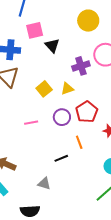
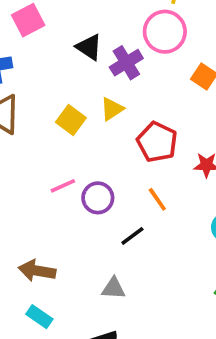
black triangle: (52, 46) -> (89, 47), moved
purple circle: (62, 117) -> (98, 198), moved

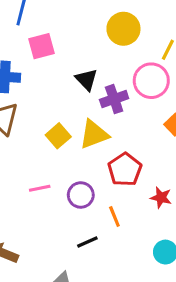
yellow triangle: (112, 109) -> (94, 134), size x1.5
purple circle: (98, 198) -> (81, 195), moved

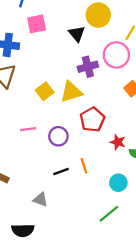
black triangle: (86, 80) -> (77, 34), moved
orange line: (114, 217) -> (84, 166), moved

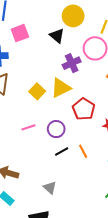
black line: (61, 171) -> (62, 152), moved
gray triangle: (40, 200) -> (50, 188), turned 32

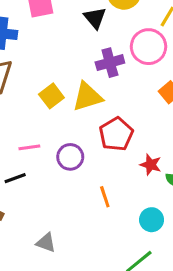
black line: (62, 152) -> (15, 178), moved
gray triangle: (50, 188) -> (46, 243), turned -32

